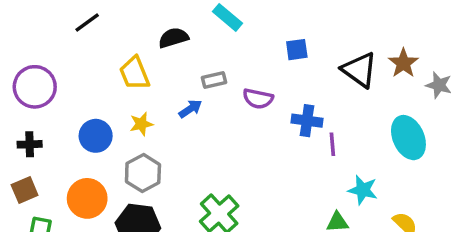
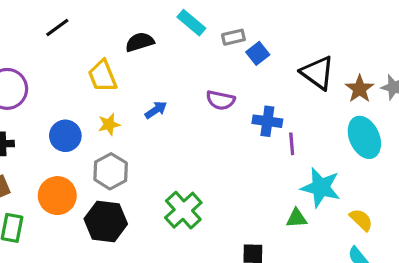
blue square: (297, 50) -> (258, 53), turned -30
brown star: (403, 63) -> (360, 89), moved
gray rectangle: (214, 80) -> (233, 37), moved
cyan star: (363, 190) -> (321, 187), size x1.4

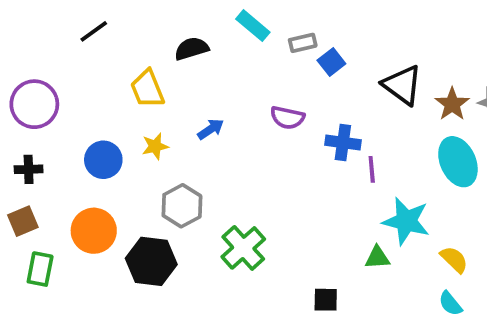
gray hexagon: (111, 171) -> (182, 206), moved

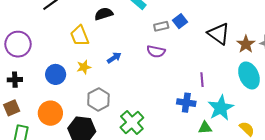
gray rectangle: (303, 43) -> (161, 26), moved
blue cross: (343, 143) -> (186, 103), moved
cyan star: (406, 221) -> (221, 108), turned 30

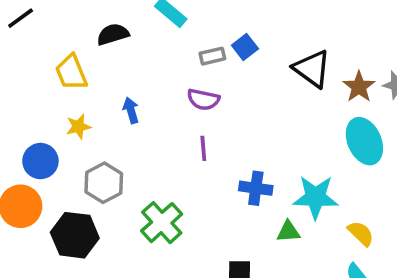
blue arrow: (114, 58) -> (131, 110), turned -72
blue circle: (56, 74) -> (40, 161), moved
purple line: (202, 80) -> (203, 148), moved
cyan star: (221, 108) -> (316, 197), turned 30

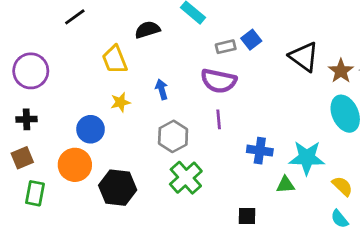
purple semicircle: (203, 99) -> (219, 81), size x1.4
gray hexagon: (104, 183) -> (173, 136), moved

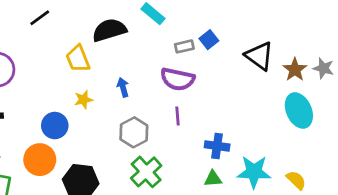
black semicircle: (147, 30) -> (109, 30), size x1.4
cyan star: (307, 158) -> (254, 172), moved
green triangle: (285, 185) -> (213, 179), moved

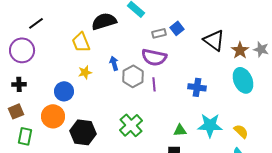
black line: (40, 18) -> (36, 23), moved
gray hexagon: (134, 132) -> (133, 76), moved
blue cross: (217, 146) -> (197, 87), moved

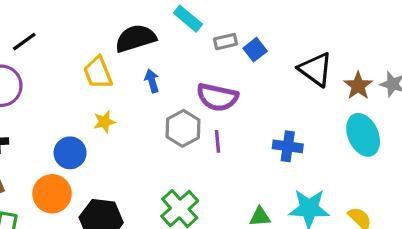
gray rectangle: (159, 33) -> (226, 42), moved
blue arrow: (114, 63) -> (152, 81), moved

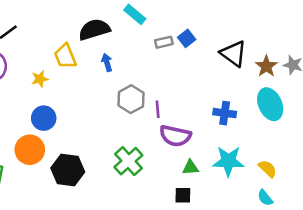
gray rectangle: (226, 42) -> (164, 42), moved
purple semicircle: (217, 97) -> (175, 136), moved
yellow star: (104, 122) -> (40, 79), moved
blue cross: (288, 146) -> (225, 113), moved

